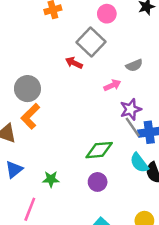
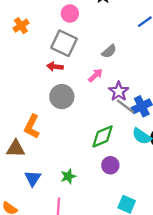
gray circle: (27, 89) -> (62, 97), moved

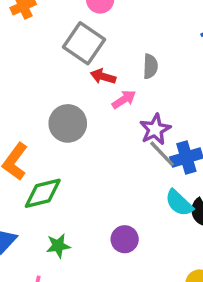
gray semicircle: (109, 51) -> (150, 66), turned -56
red arrow: (55, 67) -> (103, 77), moved
green diamond: (103, 136) -> (43, 193), moved

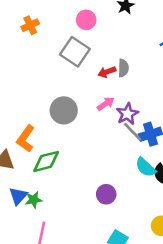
red arrow: (103, 77) -> (107, 72), moved, turned -36
pink arrow: (124, 99) -> (106, 104), moved
green star: (58, 246) -> (34, 200), moved

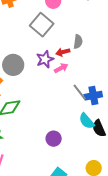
red arrow: (107, 72) -> (63, 52), moved
gray circle: (64, 110) -> (13, 65), moved
purple star: (127, 114) -> (45, 59), moved

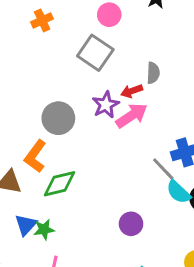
pink arrow: (61, 68) -> (132, 115), size x1.5
gray line: (80, 92) -> (163, 169), moved

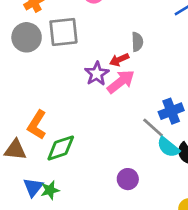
gray square: (95, 53) -> (63, 32), moved, turned -36
gray circle: (58, 118) -> (27, 37), moved

